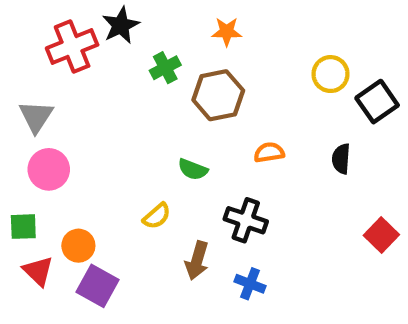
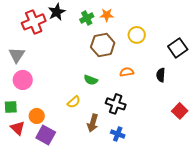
green cross: (165, 68) -> (87, 18), moved
yellow circle: (330, 74) -> (137, 35), moved

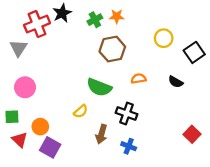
yellow circle: (137, 35) -> (164, 38), moved
gray triangle: (17, 55) -> (18, 48), moved
black semicircle: (161, 75) -> (176, 82), turned -64
green semicircle: (91, 80) -> (99, 87), size x1.6
red square: (180, 111) -> (192, 134), moved

